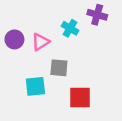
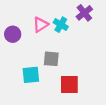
purple cross: (97, 15) -> (84, 13), turned 35
pink triangle: (40, 42) -> (40, 25), moved

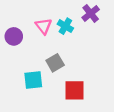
pink triangle: (40, 25) -> (44, 26), turned -35
gray square: (51, 59) -> (55, 63), turned -35

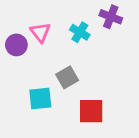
purple cross: (91, 13) -> (111, 17), turned -30
pink triangle: (44, 26) -> (40, 32), moved

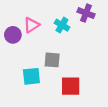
pink triangle: (40, 32) -> (31, 25), turned 35
gray square: (67, 77) -> (52, 60), turned 35

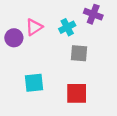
cyan cross: (62, 25) -> (67, 27), turned 32
gray square: (52, 60) -> (79, 53), moved

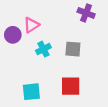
cyan cross: (67, 27) -> (43, 49), moved
cyan square: (34, 83) -> (31, 92), moved

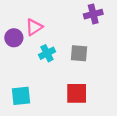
purple cross: (86, 13) -> (93, 14), turned -35
cyan square: (31, 92) -> (21, 96), moved

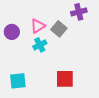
pink triangle: (34, 27) -> (38, 26), moved
gray square: (79, 53) -> (59, 29), moved, turned 35

